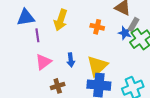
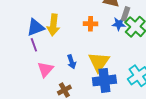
blue triangle: (26, 17) -> (35, 27), moved

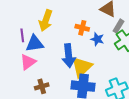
blue star: (119, 24) -> (97, 39), moved
blue triangle: (35, 27) -> (35, 44), moved
blue arrow: (72, 62) -> (69, 56), moved, size x1.6

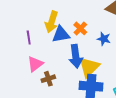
orange cross: (82, 28) -> (80, 28), moved, turned 32
blue triangle: (35, 44) -> (61, 34), moved
brown cross: (42, 86) -> (48, 79), moved

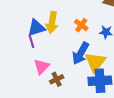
blue triangle: (61, 34) -> (36, 28), moved
blue arrow: (76, 56) -> (81, 53), turned 45

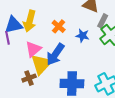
yellow triangle: (95, 62) -> (41, 64), moved
pink triangle: (42, 66) -> (33, 49), moved

